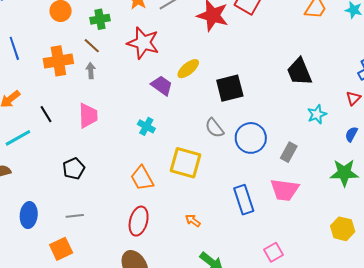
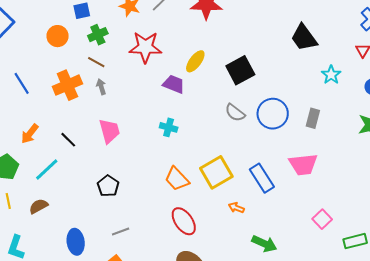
yellow square: (186, 163) -> (216, 172), moved, turned -32
pink trapezoid: (285, 190) -> (303, 164), moved
blue rectangle: (244, 200) -> (262, 178), moved
red ellipse: (139, 221) -> (184, 221), turned -36

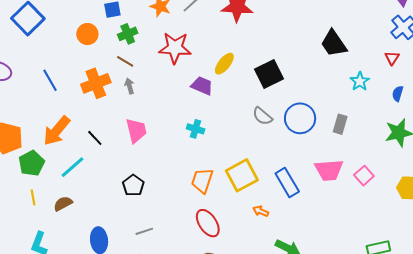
orange arrow: (30, 134) -> (57, 131), size x1.5
orange trapezoid: (177, 179) -> (202, 180), turned 60
pink square: (322, 219) -> (364, 176), moved

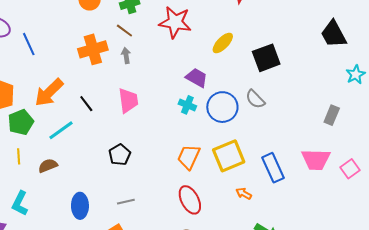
blue line: (50, 80) -> (29, 44), moved
purple trapezoid: (202, 86) -> (197, 78), moved
blue circle: (300, 118) -> (222, 107), moved

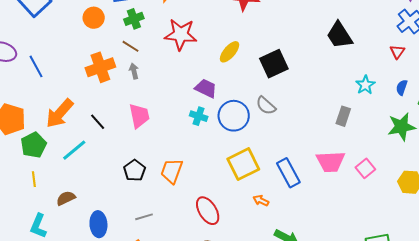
cyan star: (356, 75) -> (365, 85), moved
orange trapezoid: (189, 157) -> (172, 171), moved
brown semicircle: (48, 166) -> (66, 198), moved

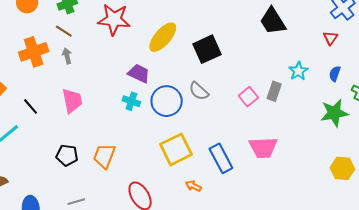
yellow ellipse: (230, 52) -> (163, 37), size x1.4
gray rectangle: (343, 116) -> (274, 91), moved
pink square: (365, 168) -> (248, 97), moved
black pentagon: (134, 170) -> (67, 155), turned -30

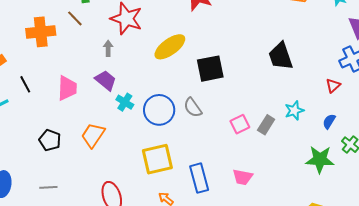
gray arrow: (67, 56) -> (108, 48), moved
purple trapezoid: (139, 73) -> (106, 80), moved
pink trapezoid: (263, 148) -> (243, 177), size x0.7
orange trapezoid: (104, 156) -> (93, 135), moved

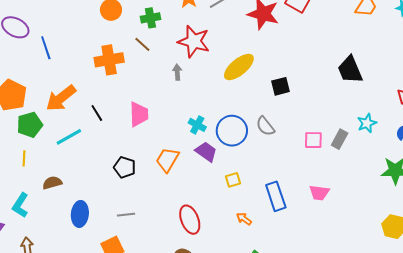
black square: (210, 69) -> (280, 86), size x0.7
purple trapezoid: (106, 80) -> (206, 152), moved
pink square: (240, 124) -> (313, 140), turned 30
yellow square: (157, 159) -> (233, 180), size x0.5

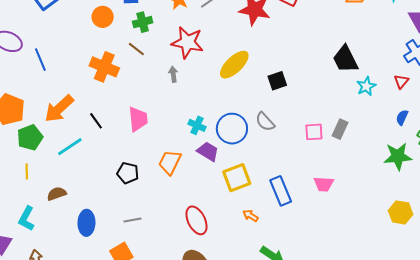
orange cross: (109, 60) -> (104, 67), turned 36
cyan star: (367, 123) -> (366, 86), moved
yellow square: (233, 180) -> (237, 178), size x1.8

